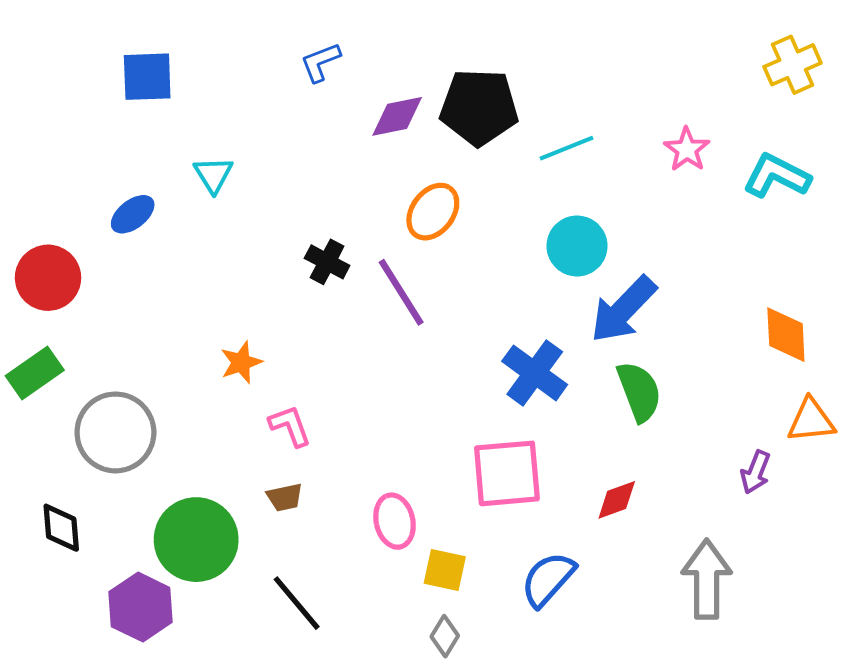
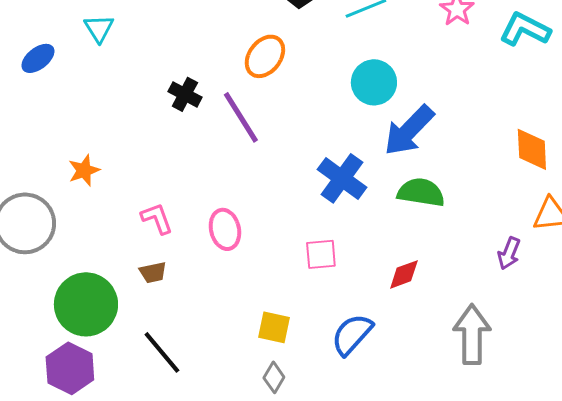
orange star: (241, 362) -> (84, 170), moved
green semicircle: (639, 391) -> (421, 192), turned -60
pink square: (507, 473) -> (321, 254), size x0.6
pink ellipse: (395, 521) -> (225, 229), moved
purple hexagon: (141, 607) -> (70, 368), moved

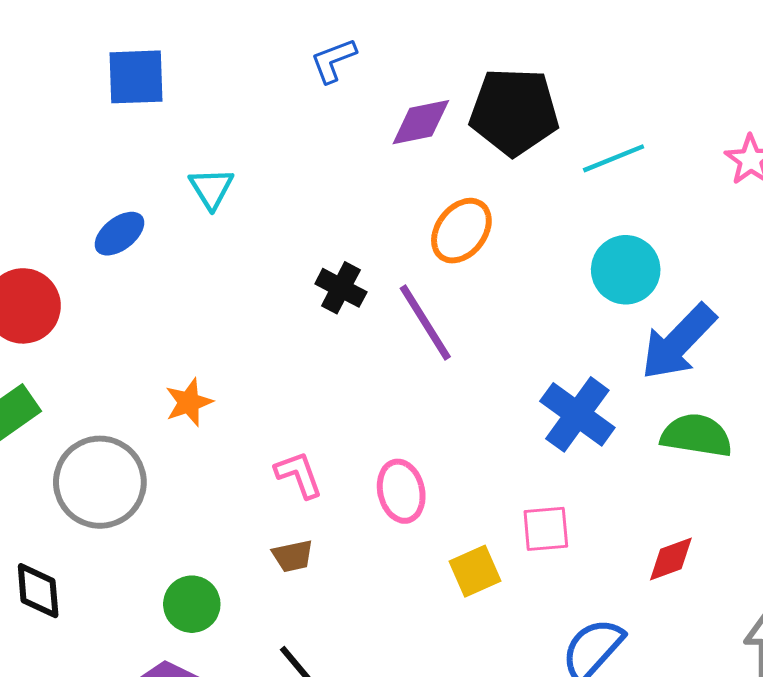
green circle: (86, 304) -> (192, 604), size x0.6
yellow square: (274, 327) -> (475, 571), moved, turned -36

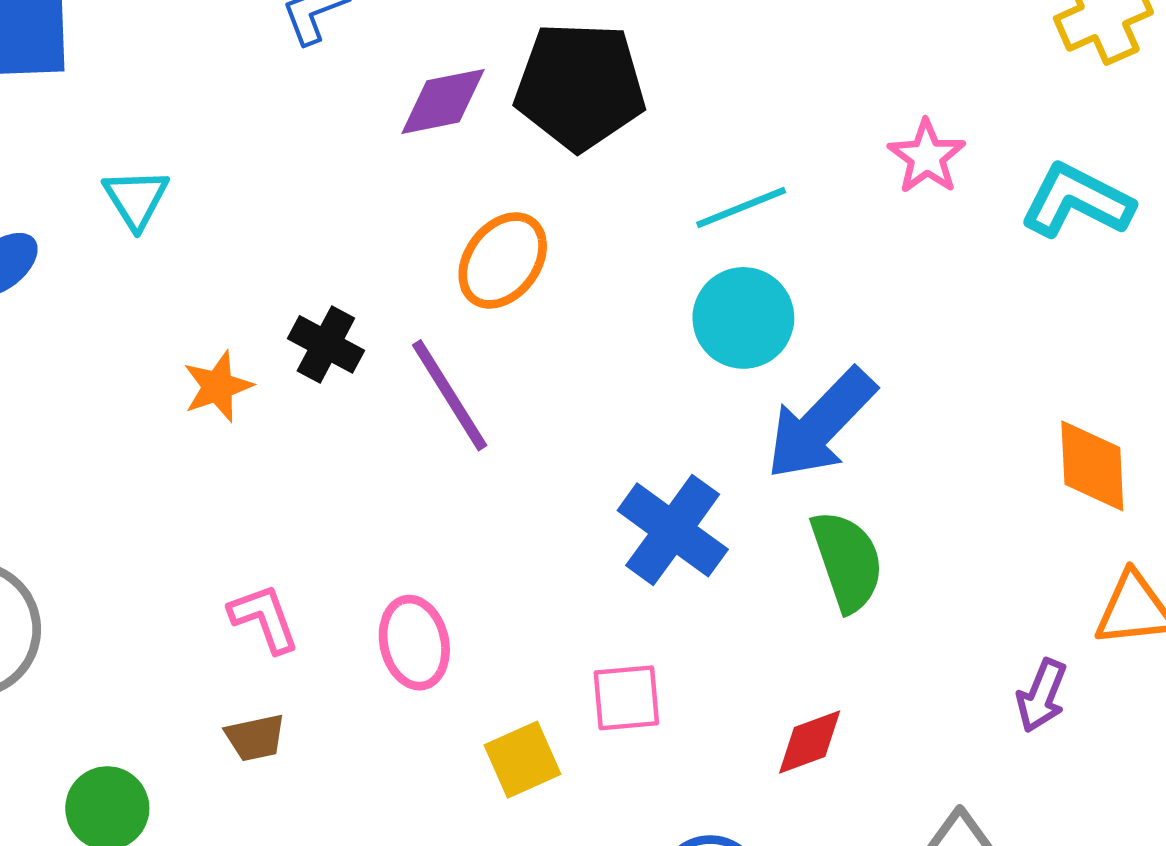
cyan line: (614, 158) -> (741, 208), moved
orange star: (189, 402) -> (218, 386), moved
green semicircle: (696, 435) -> (847, 561), turned 62

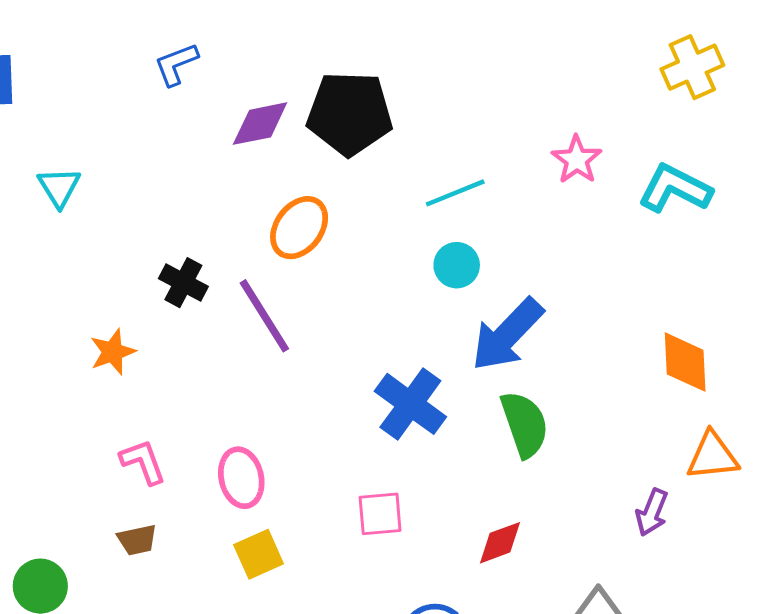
cyan circle: (743, 318) -> (457, 265), size x0.7
orange star: (218, 386) -> (113, 352), moved
yellow square: (523, 760) -> (259, 554), moved

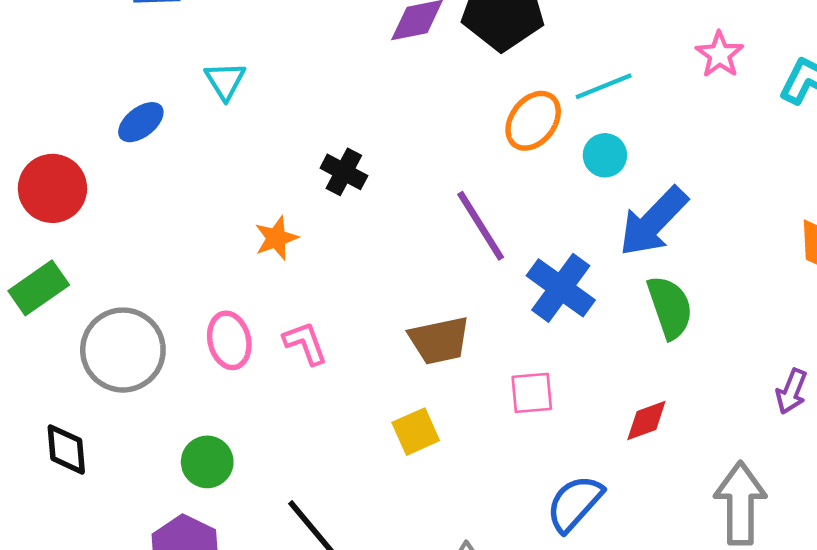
orange ellipse: (299, 228) -> (533, 121), moved
purple line: (264, 316) -> (481, 226), moved
pink ellipse: (241, 478) -> (229, 340), moved
brown trapezoid: (137, 540) -> (439, 340), moved, size x1.6

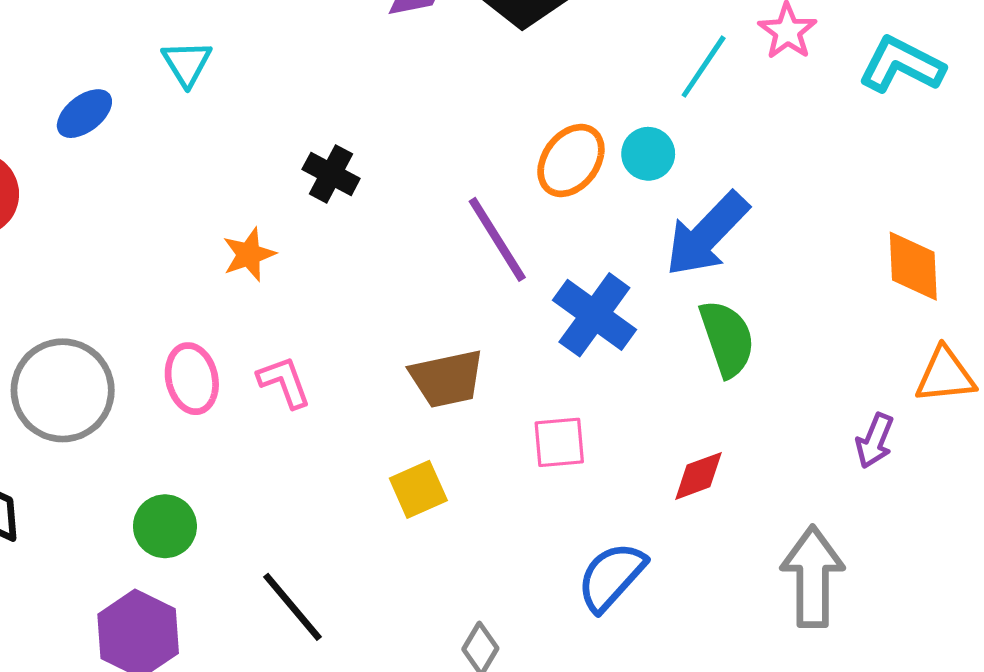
cyan line: (604, 86) -> (704, 67), moved, turned -34
orange ellipse: (533, 121) -> (571, 161), moved

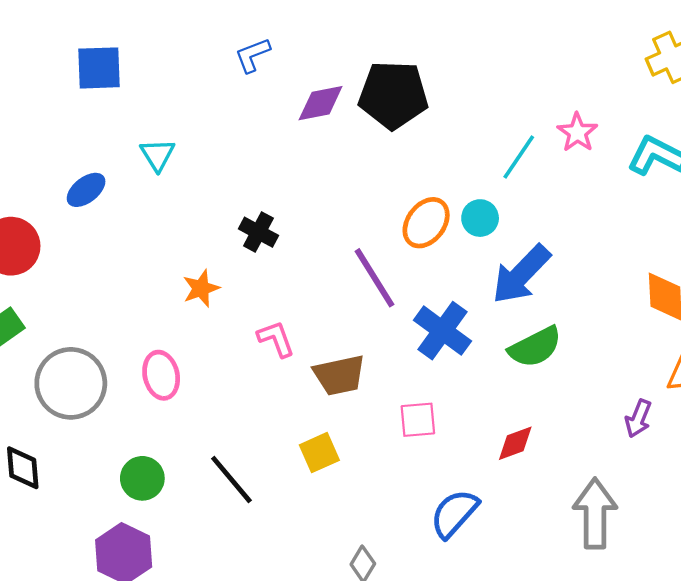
green semicircle: (727, 338) -> (535, 347), turned 82
pink L-shape: (284, 382) -> (276, 339), moved
black line: (292, 607) -> (231, 480), moved

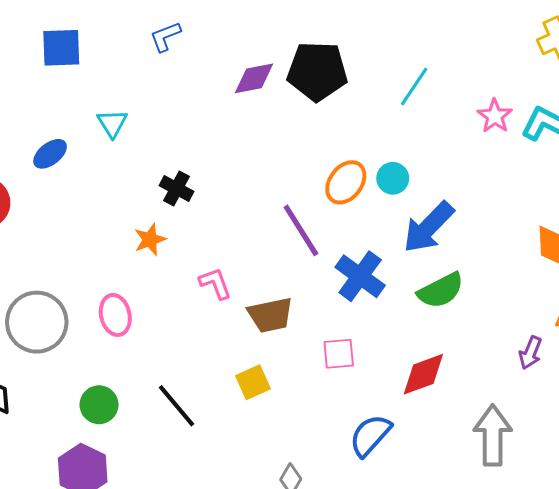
blue L-shape: (253, 55) -> (165, 37), moved
pink star: (577, 132) -> (495, 116), moved
cyan line: (519, 157) -> (414, 86), moved
black cross: (258, 232) -> (177, 188), moved
red diamond: (515, 443) -> (423, 374), size x1.4

